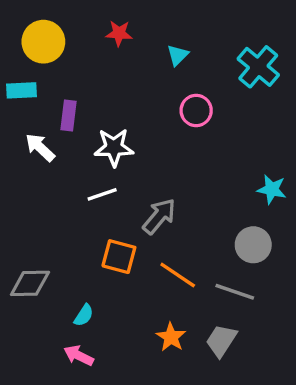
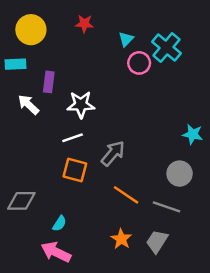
cyan cross: (258, 67) -> (166, 47), moved
pink circle: (196, 110) -> (139, 63), moved
orange square: (119, 257) -> (75, 170), moved
pink arrow: (79, 356) -> (56, 252), size x1.4

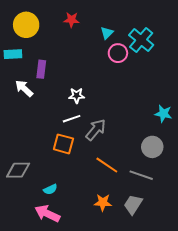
white star: (81, 105) -> (77, 95), moved, size x0.7
white line: (73, 138) -> (72, 119), moved
cyan semicircle: (59, 223) -> (50, 189), turned 32
orange star: (121, 239) -> (103, 202), turned -30

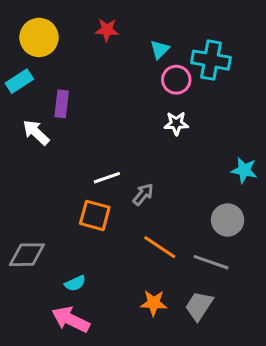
cyan cross: (141, 40) -> (211, 60), turned -30
cyan rectangle: (13, 54) -> (19, 81), turned -30
white star: (77, 95) -> (176, 123), moved
gray arrow: (96, 130) -> (143, 194), size x0.7

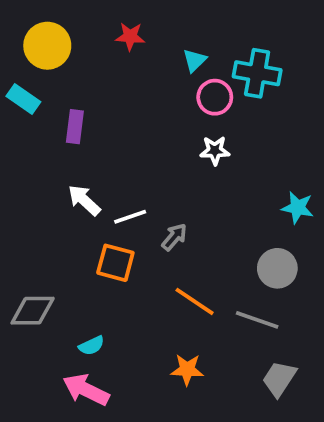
cyan rectangle: (19, 81) -> (23, 99), turned 68
white arrow: (36, 132) -> (84, 200), moved
gray trapezoid: (199, 306) -> (279, 379), moved

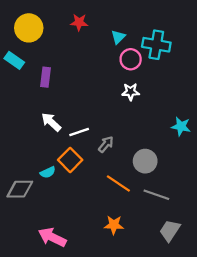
orange square: (115, 263) -> (70, 160), turned 30
gray circle: (277, 268) -> (145, 161), moved
cyan semicircle: (91, 346) -> (48, 172), moved

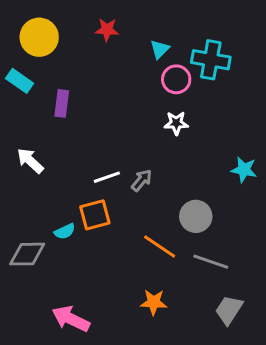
white arrow: (51, 122) -> (30, 161), moved
gray arrow: (106, 144) -> (142, 180), moved
orange square: (70, 160) -> (95, 215), turned 30

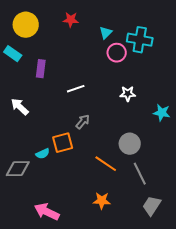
white star: (176, 123) -> (128, 94), moved
white line: (107, 177) -> (76, 89), moved
gray arrow: (142, 180) -> (83, 122), moved
gray line: (211, 262) -> (140, 174), turned 45

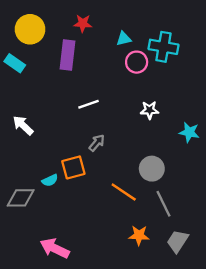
cyan triangle: (106, 33) -> (124, 39), turned 32
purple rectangle: (41, 69) -> (67, 55), moved, size x1.4
orange star: (102, 201) -> (139, 235), moved

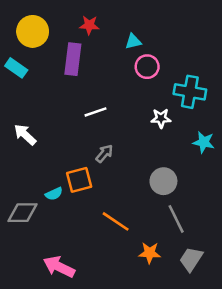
cyan cross: (164, 47) -> (190, 92), moved
orange line: (124, 192) -> (116, 221), moved

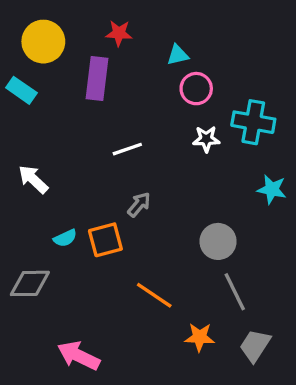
white star: (161, 118) -> (206, 139), moved
cyan semicircle: (54, 194) -> (65, 238), moved

